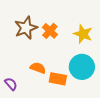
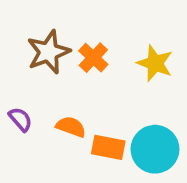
cyan circle: (82, 67) -> (155, 149), moved
purple semicircle: (11, 84) -> (20, 119), moved

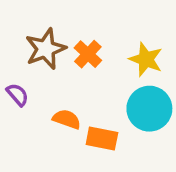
purple semicircle: (20, 119) -> (17, 95), moved
cyan circle: (155, 149) -> (149, 109), moved

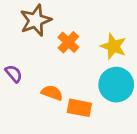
brown star: (46, 49) -> (36, 20), moved

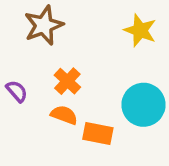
orange cross: (68, 42) -> (67, 81), moved
yellow star: (113, 46) -> (140, 30), moved

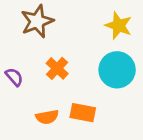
cyan circle: (143, 105) -> (117, 70), moved
orange semicircle: (64, 115) -> (47, 117), moved, turned 150

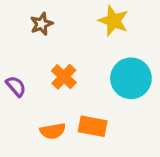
brown star: (37, 21) -> (41, 24), size x0.6
yellow star: (118, 26) -> (113, 21), moved

